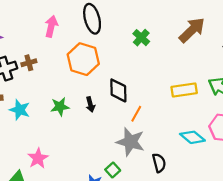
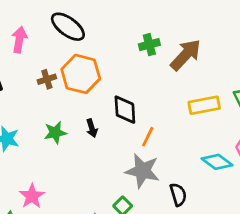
black ellipse: (92, 19) -> (68, 27), moved, turned -36
pink arrow: (51, 26) -> (19, 40), moved
brown arrow: (192, 30) -> (186, 55), moved
green cross: (141, 38) -> (149, 45), turned 35
brown cross: (29, 63) -> (47, 79), moved

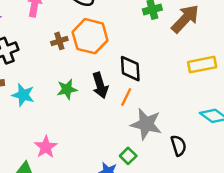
black arrow: (92, 128) -> (100, 85), size x1.5
orange line: (148, 137) -> (126, 97), moved

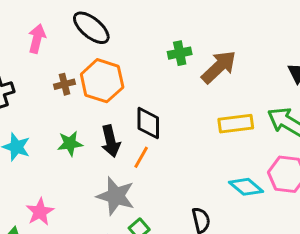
gray star: (146, 124) -> (116, 196), moved

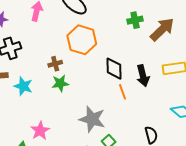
brown cross: (64, 84) -> (55, 64), moved
black arrow: (111, 141) -> (143, 76), moved
orange line: (141, 157) -> (122, 92), moved, turned -49

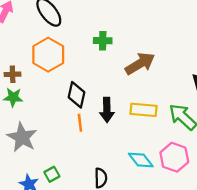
green cross: (135, 20) -> (103, 41), moved
gray star: (92, 119) -> (22, 137), moved

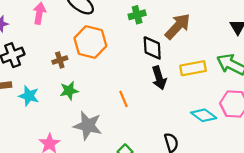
brown cross: (13, 74) -> (60, 60), moved
black diamond: (77, 95) -> (152, 48), moved
orange line: (80, 123) -> (124, 99), moved

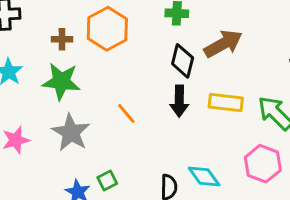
green star: (69, 91) -> (61, 81), size x1.5
orange line: (124, 99) -> (126, 113), turned -35
cyan diamond: (204, 115) -> (204, 176), moved

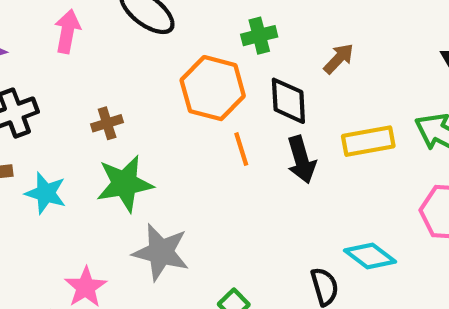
orange hexagon: (107, 29) -> (213, 88), moved
brown arrow: (223, 44) -> (339, 59), size x0.6
orange line: (126, 113) -> (241, 149), moved, turned 40

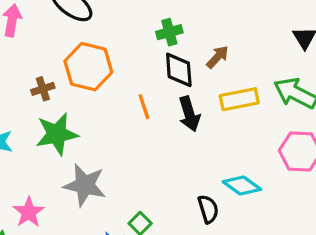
green cross: (259, 36) -> (169, 32), moved
brown arrow: (339, 59) -> (218, 57), moved
orange hexagon: (213, 88) -> (88, 67), moved

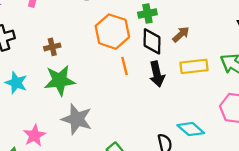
orange hexagon: (88, 67) -> (112, 32), moved

